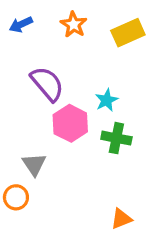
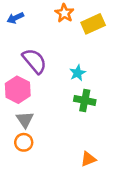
orange star: (74, 24) -> (64, 13), moved
pink hexagon: (70, 123) -> (18, 90), moved
orange circle: (16, 197) -> (24, 142), moved

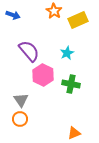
blue arrow: (15, 18) -> (13, 15), turned -136
cyan star: (78, 73) -> (67, 53), moved
pink hexagon: (18, 90) -> (43, 75), moved

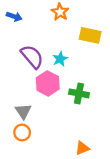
yellow rectangle: (78, 20) -> (90, 35), moved, turned 36
cyan star: (67, 53) -> (60, 59), moved

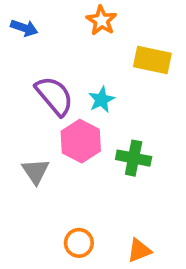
gray triangle: (23, 111) -> (36, 171), moved
orange circle: (22, 132) -> (79, 243), moved

